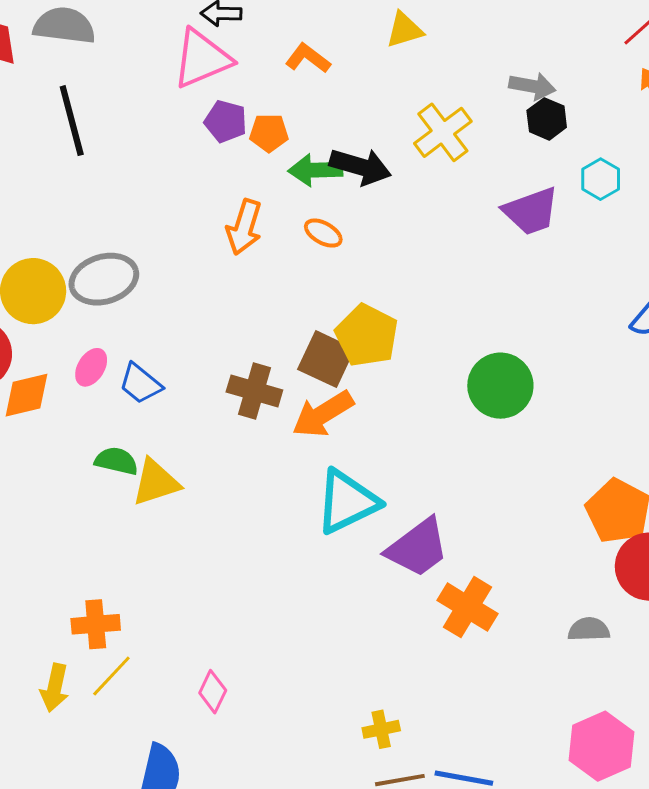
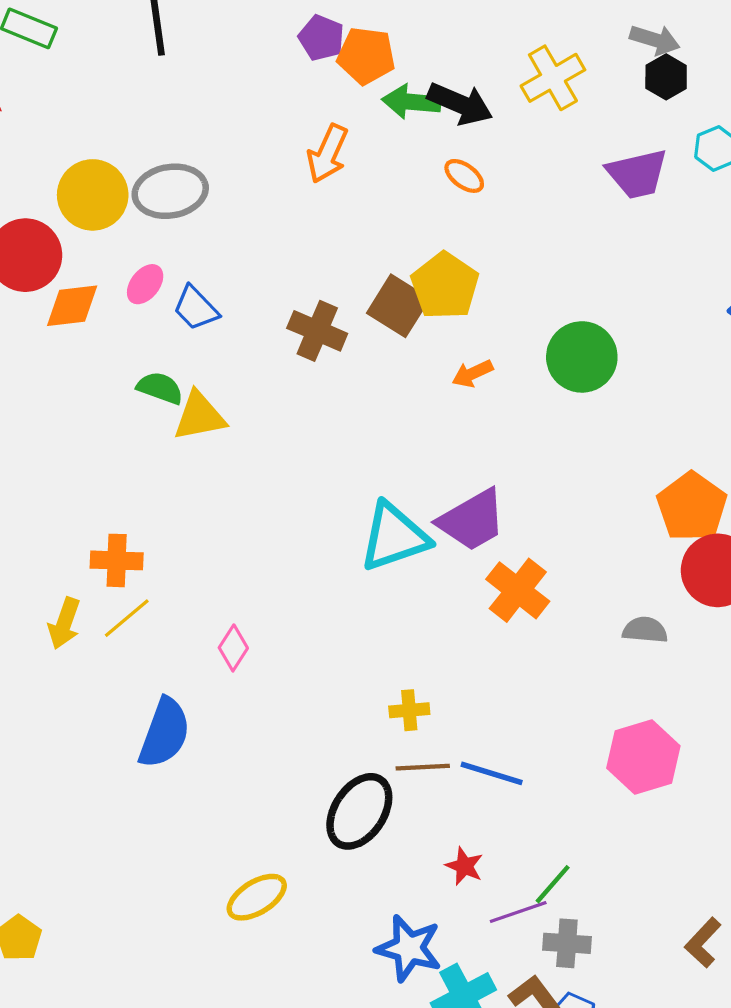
orange pentagon: (269, 133) -> (366, 56), size x1.4
orange ellipse: (323, 233) -> (464, 176), moved
orange arrow: (323, 414) -> (472, 374), moved, size x0.6
cyan triangle: (347, 502) -> (394, 537), moved

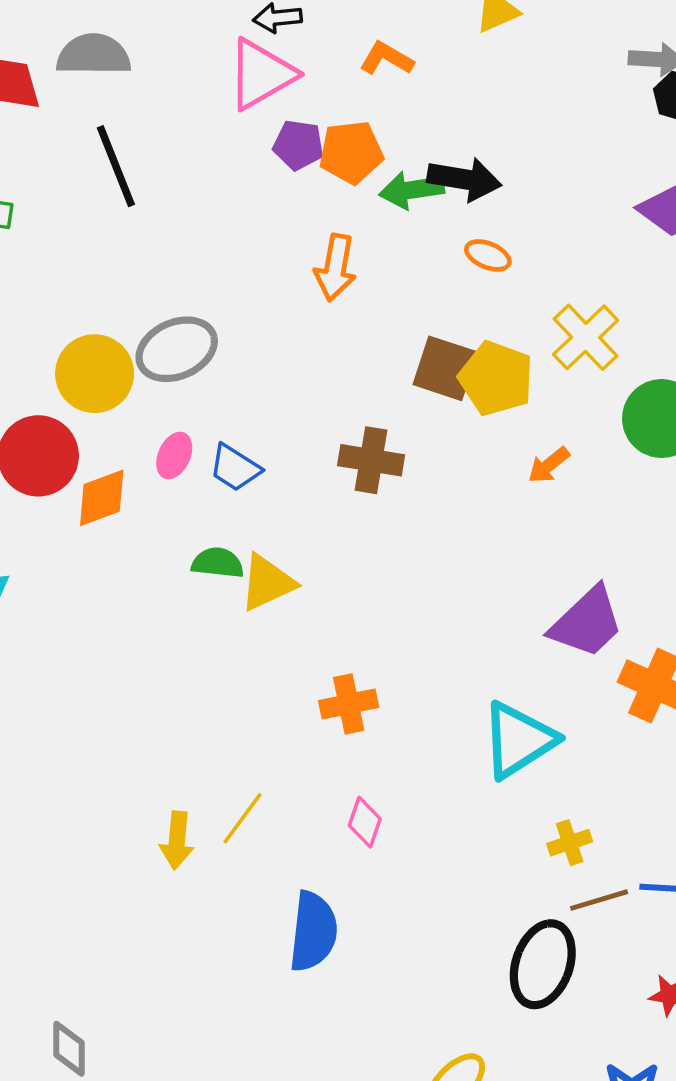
yellow cross: (553, 78) -> (586, 337), moved
brown square: (398, 306) -> (445, 368), moved
cyan triangle: (394, 537) -> (518, 740), moved
orange cross: (117, 560) -> (349, 704), moved

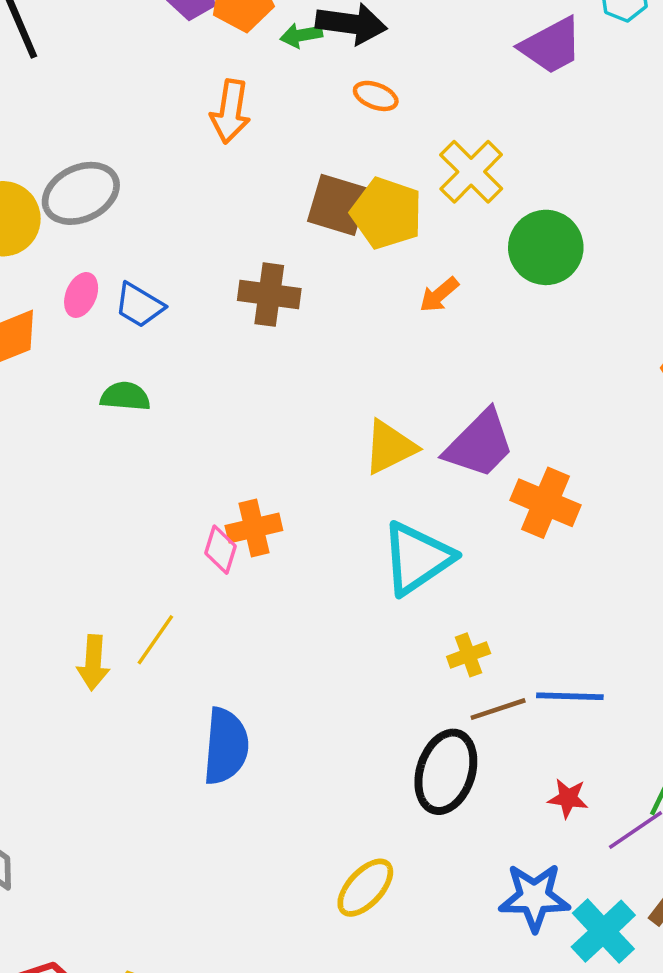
green arrow: (412, 190) -> (301, 35), size x0.7
yellow triangle: (267, 583) -> (390, 447), moved
pink diamond: (365, 822) -> (220, 550), moved

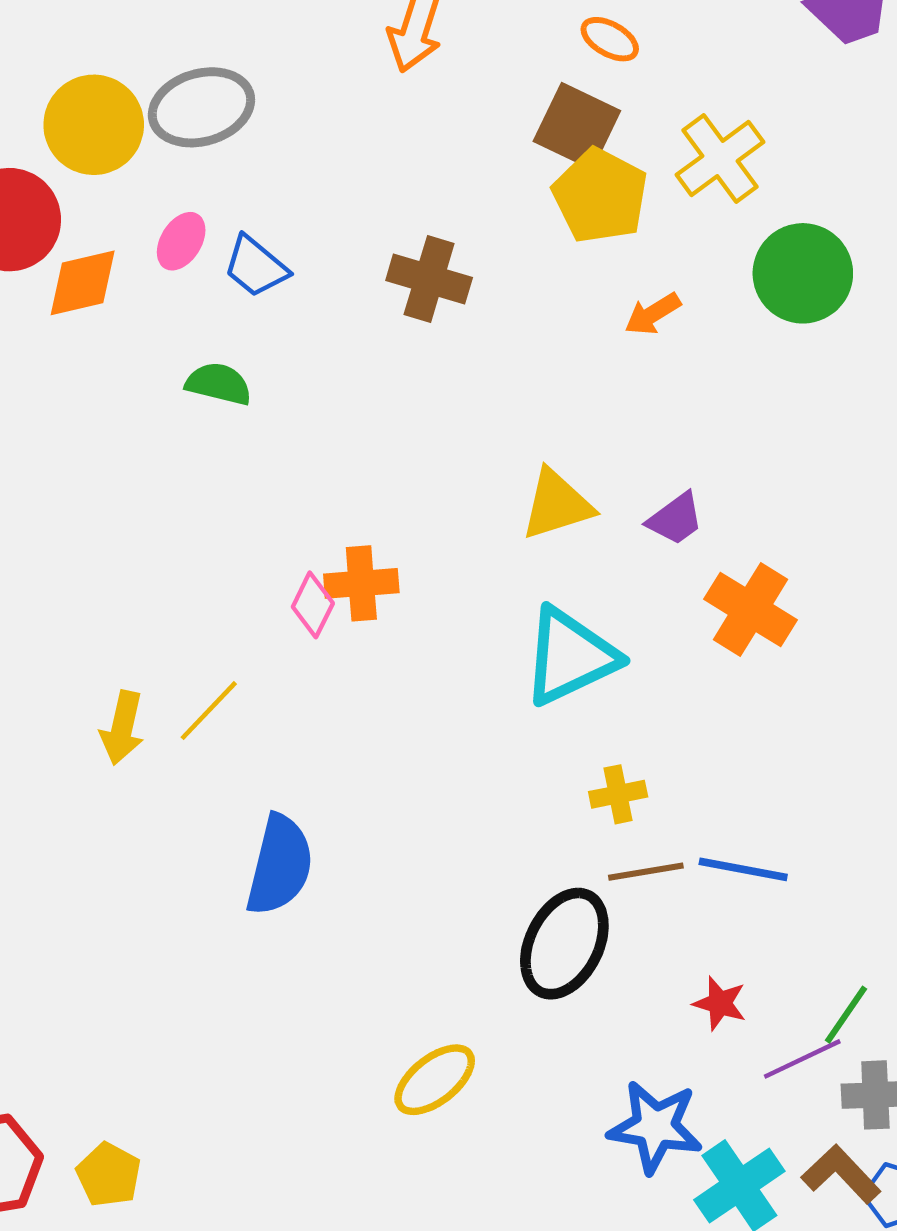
brown square: (338, 205) -> (577, 126), moved
purple trapezoid: (479, 444) -> (675, 519), size x0.6

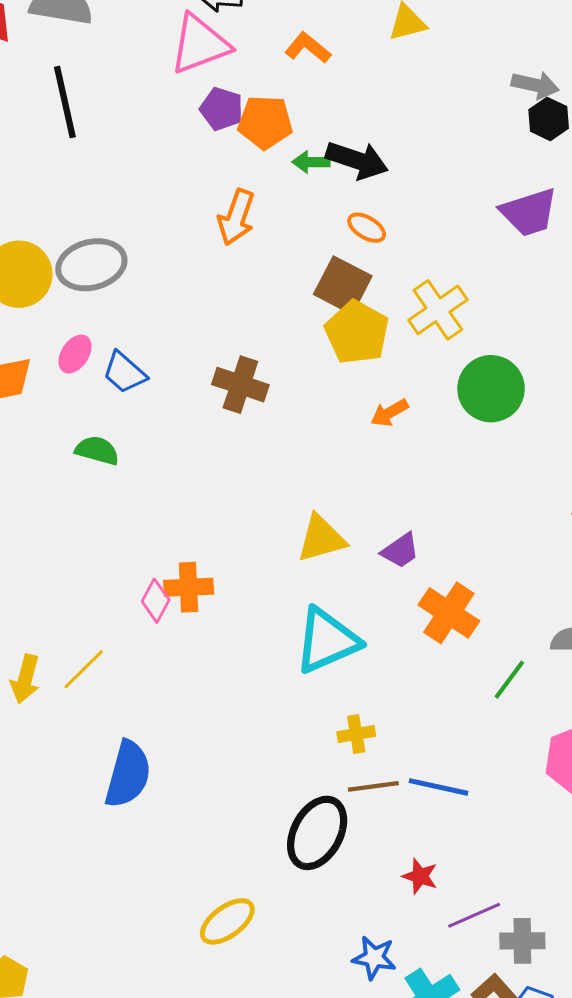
green line: (846, 1015) -> (509, 680), moved
blue star: (655, 1127) -> (374, 958), size x0.7

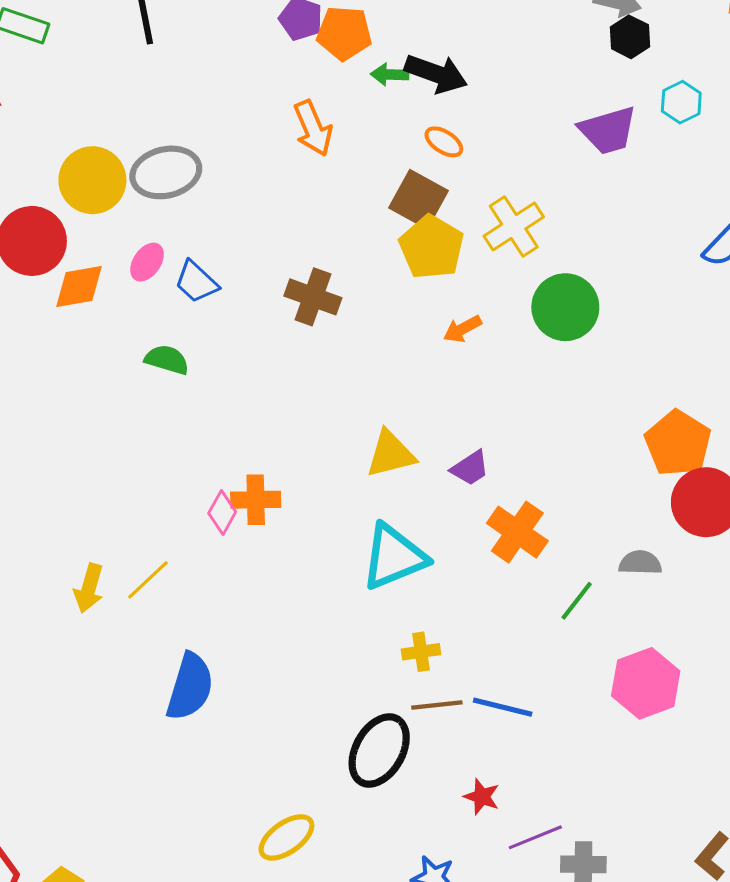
orange arrow: (236, 217) -> (313, 128), turned -44

